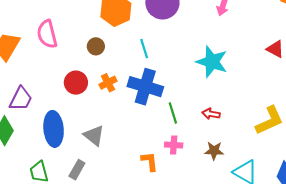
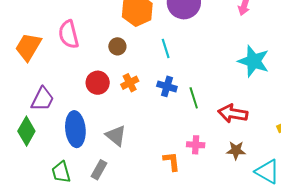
cyan star: (212, 62) -> (254, 61), moved
blue cross: (145, 87) -> (167, 86), size x0.6
green line: (173, 113) -> (194, 98), moved
red arrow: (211, 114) -> (233, 113), size x1.6

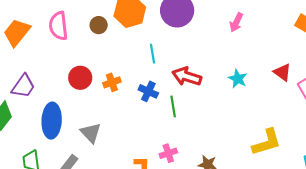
brown circle: (117, 46) -> (99, 25), moved
cyan star: (254, 61) -> (238, 79), size x0.6
red arrow: (233, 113) -> (187, 76), moved
pink cross: (196, 145) -> (168, 153), turned -30

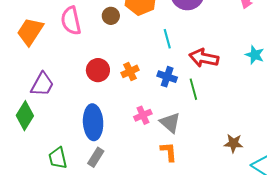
blue ellipse: (52, 121) -> (93, 122), moved
gray triangle: (91, 133) -> (170, 123), moved
pink cross: (168, 153) -> (143, 115), moved

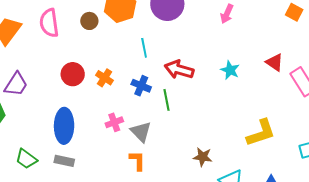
orange cross: (130, 71) -> (105, 78), turned -36
gray rectangle: (96, 157) -> (64, 161), turned 66
green trapezoid: (58, 158) -> (26, 159), turned -45

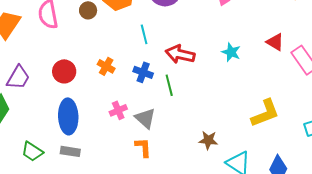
red circle: (73, 74) -> (64, 71), moved

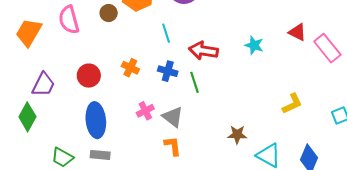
yellow L-shape: (265, 113) -> (292, 104), size x0.7

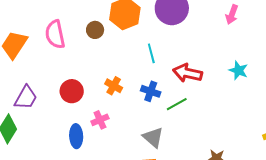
green line: (194, 82) -> (177, 104), turned 75
pink cross: (145, 111) -> (100, 120), moved
blue ellipse: (96, 120) -> (76, 136), size x0.7

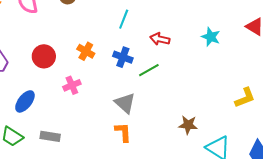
cyan line: (151, 53) -> (124, 19), turned 36
red arrow: (187, 73) -> (160, 39), size x0.7
blue ellipse: (76, 136) -> (25, 101), moved, turned 40

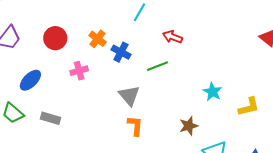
cyan star: (211, 37) -> (212, 92), moved
blue cross: (123, 57) -> (121, 52), moved
brown star: (188, 125) -> (189, 126), turned -30
orange L-shape: (123, 132) -> (135, 126), moved

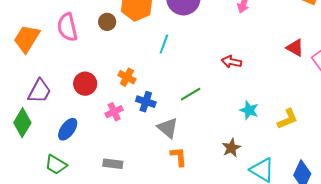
red arrow: (172, 37) -> (232, 62), moved
blue cross: (121, 52) -> (146, 102), moved
gray rectangle: (50, 118) -> (113, 164), moved

